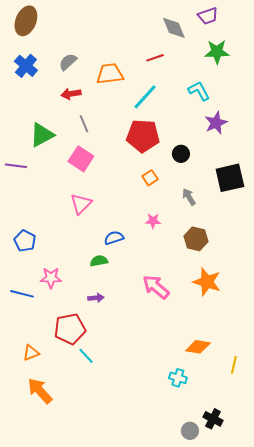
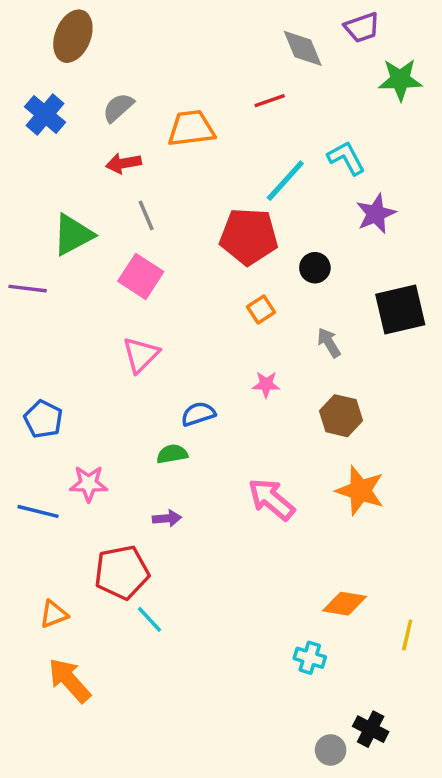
brown ellipse: (26, 21) -> (73, 36), moved
green star: (217, 52) -> (400, 80), moved
cyan line: (145, 97) -> (285, 181), moved

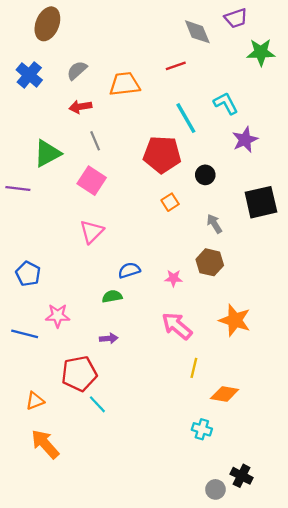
cyan line: (285, 181) -> (186, 118), turned -72
pink star: (266, 384) -> (173, 278), moved
brown hexagon: (341, 416) -> (210, 262), moved
yellow line: (407, 635) -> (194, 368), moved

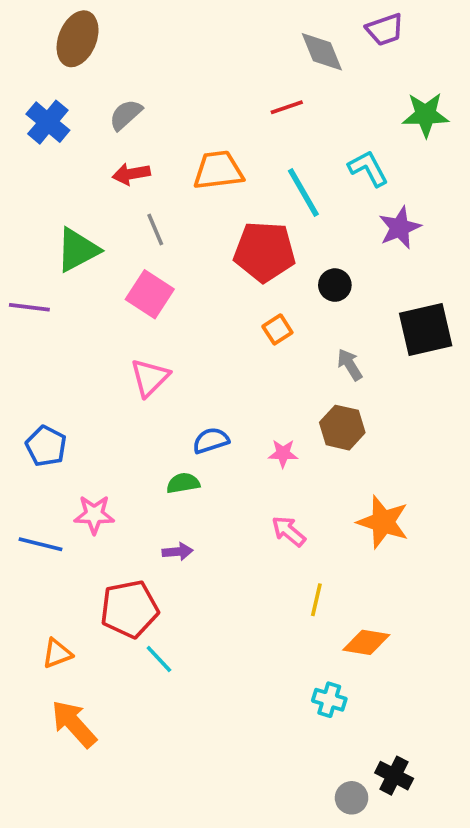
green star: (261, 52) -> (426, 115), moved
orange trapezoid: (125, 84) -> (218, 170), moved
pink arrow: (177, 326) -> (289, 531), size x0.7

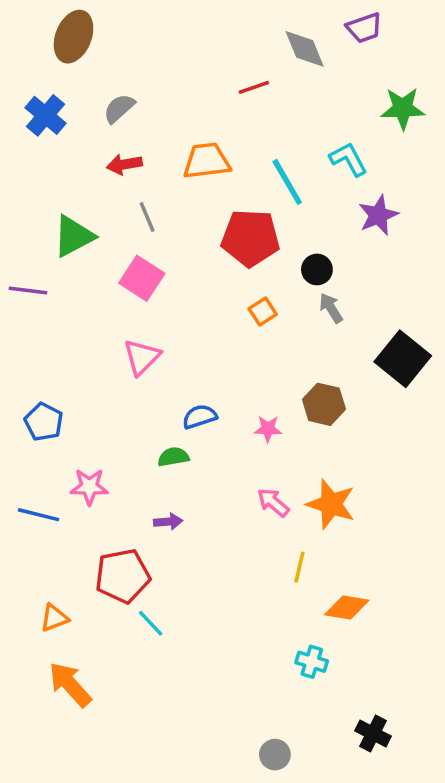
red line: (287, 107) -> (254, 87), moved
black square: (426, 329) -> (403, 359), moved, turned -38
gray arrow: (350, 365) -> (331, 308), moved
orange star: (383, 522) -> (331, 504), moved
gray circle: (352, 798) -> (275, 755), moved

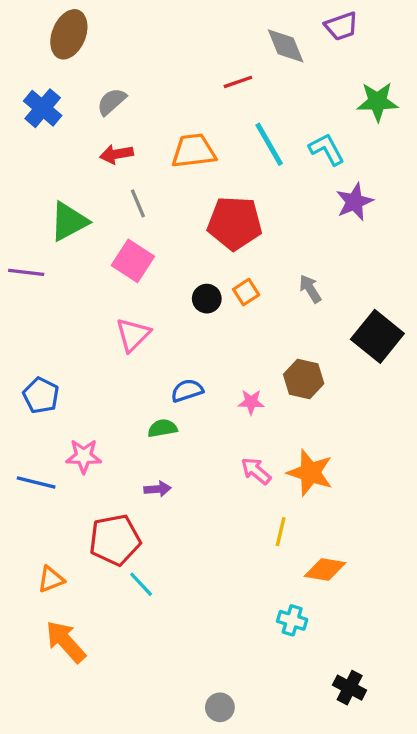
cyan line: (287, 182) -> (269, 144), moved
black circle: (317, 269) -> (207, 299), moved
gray circle: (275, 755) -> (220, 707), moved

